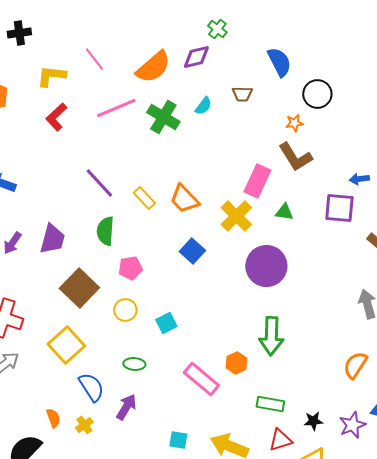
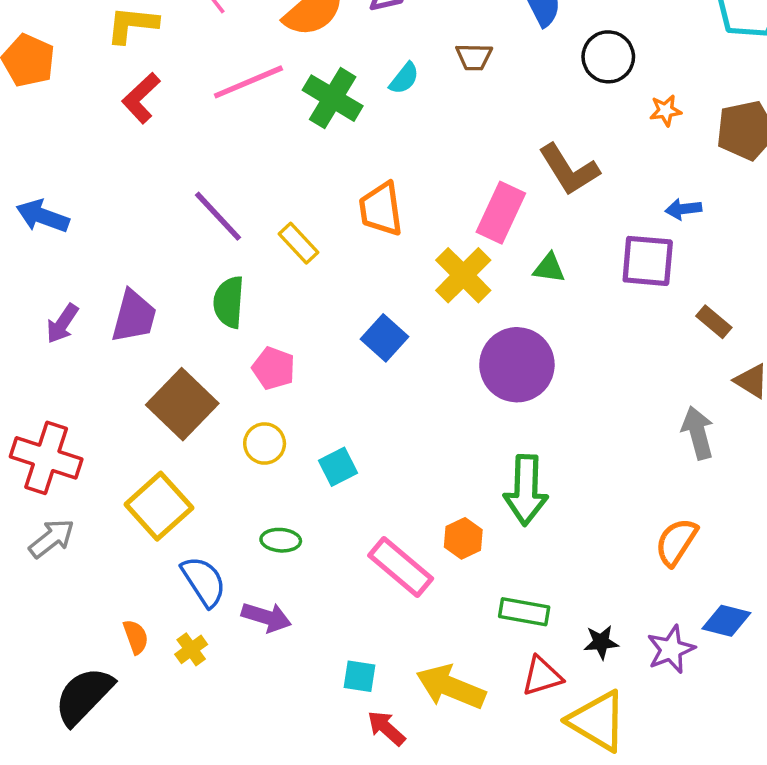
orange star: (294, 123) -> (666, 111), moved
orange trapezoid: (184, 199) -> (381, 209), moved, turned 36
pink pentagon: (130, 268) -> (274, 368), turned 30
purple arrow: (126, 407) -> (266, 617), turned 76

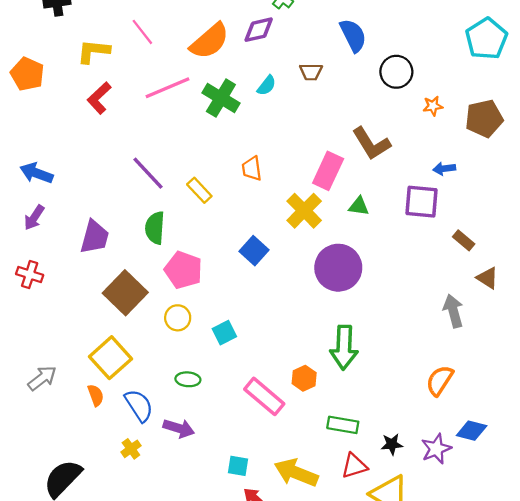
orange trapezoid: (381, 209) -> (252, 169), size x0.7
purple arrow: (62, 324) -> (34, 218), moved
pink pentagon: (274, 368) -> (183, 270), size x1.4
red cross: (46, 458) -> (30, 275), moved, size x0.6
orange semicircle: (136, 637) -> (96, 395), moved

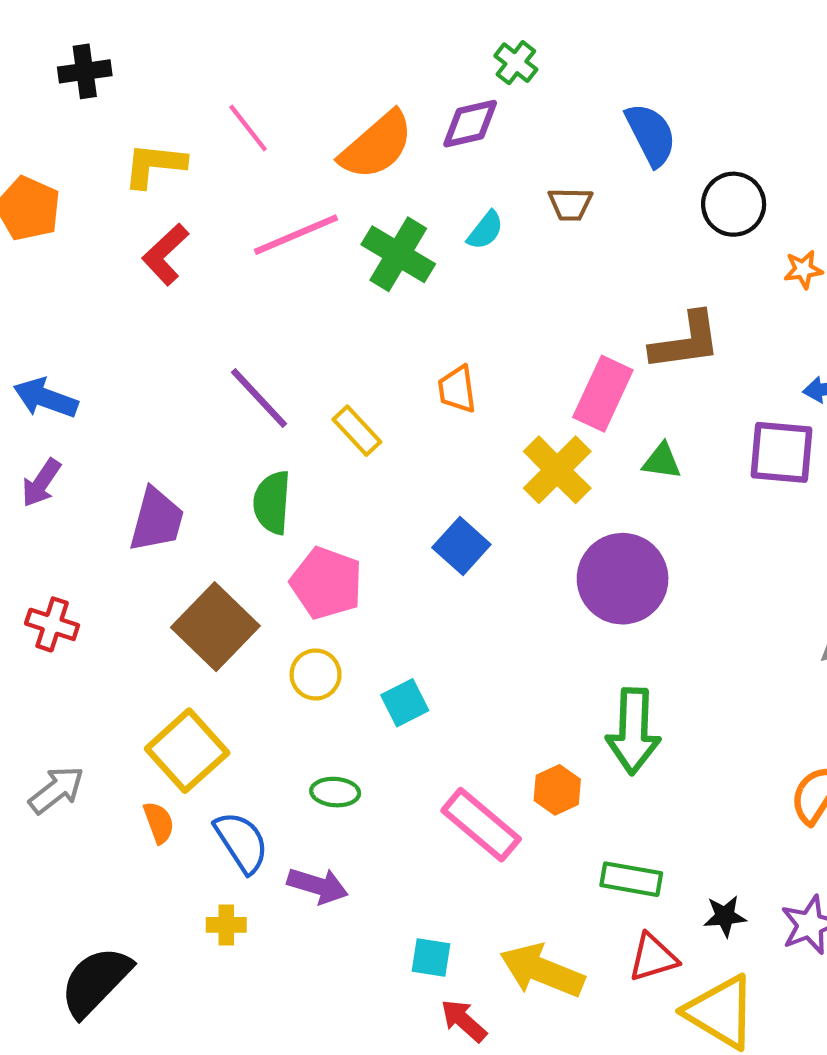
brown L-shape: (371, 144) -> (686, 341), turned -66
red cross: (30, 275) -> (52, 624), moved
yellow cross: (131, 449) -> (226, 925), turned 36

